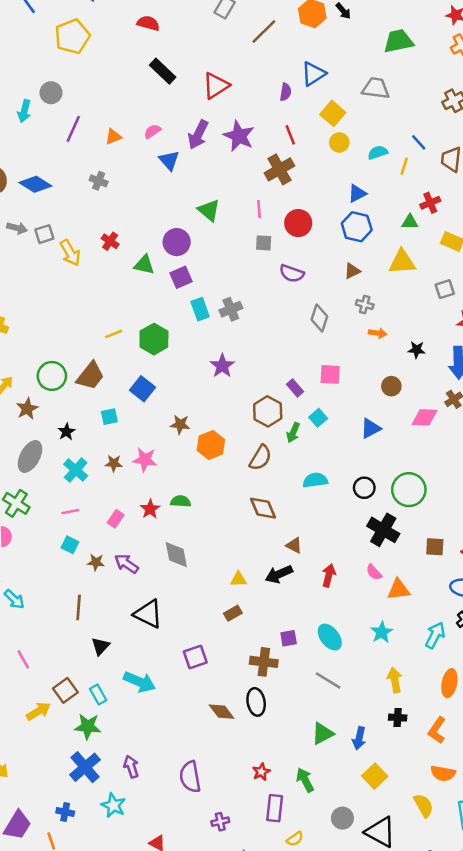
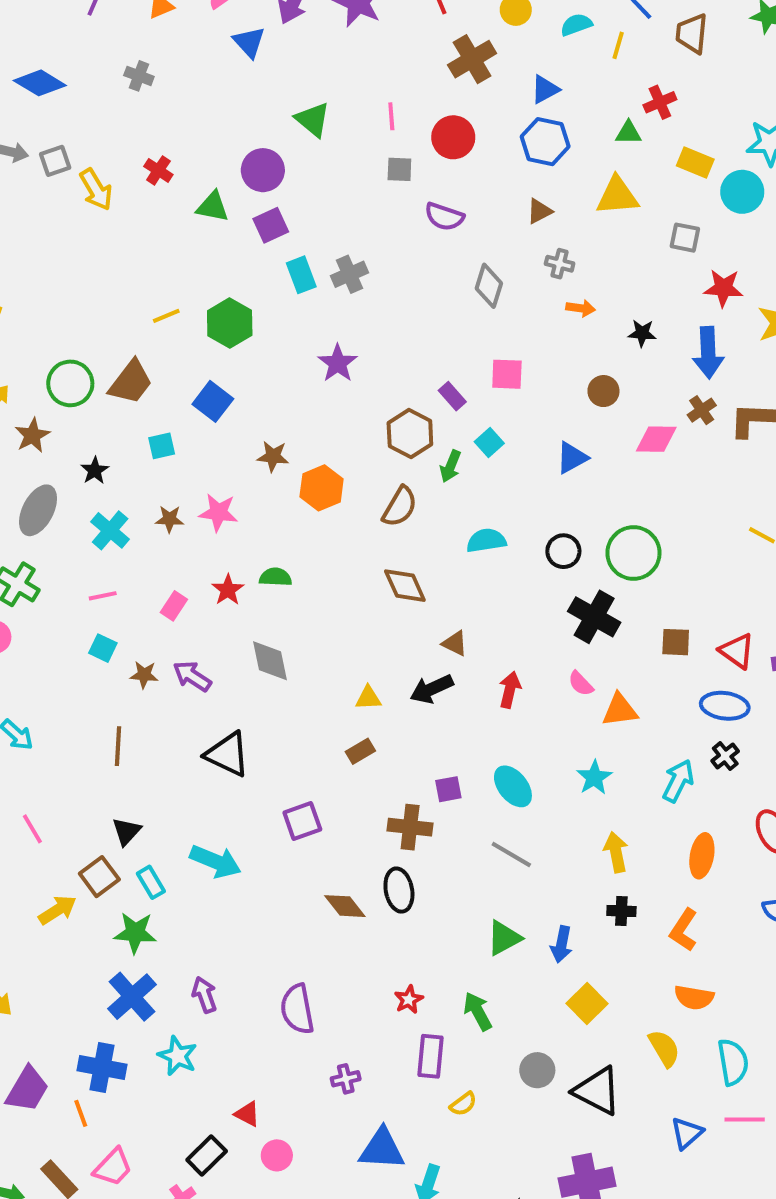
brown cross: (279, 169) -> (472, 59), moved
gray square: (445, 289) -> (685, 238), turned 30
black triangle: (101, 646) -> (126, 831), moved
blue cross: (65, 812) -> (102, 1068), size x1.6

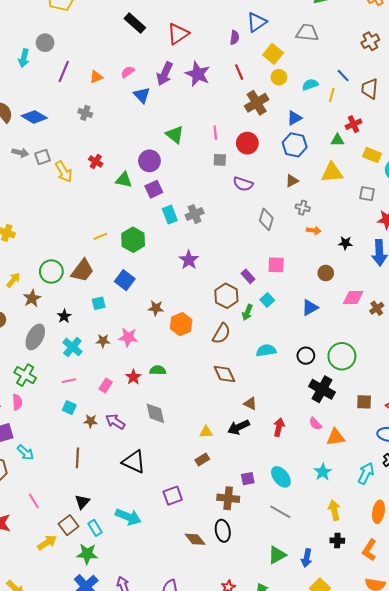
brown cross: (702, 410) -> (377, 308), moved

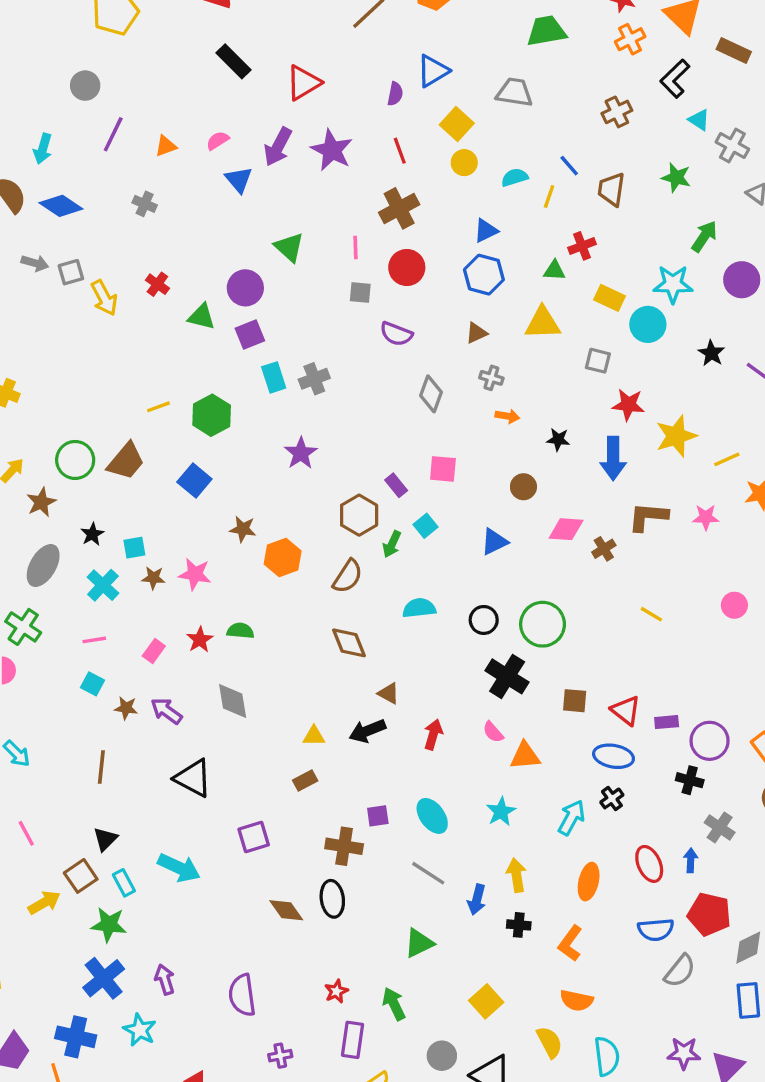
cyan arrow: (24, 58) -> (43, 149), moved
brown cross: (257, 103) -> (399, 208), moved
cyan square: (99, 303) -> (134, 548), moved
blue arrow: (307, 558) -> (477, 900), moved

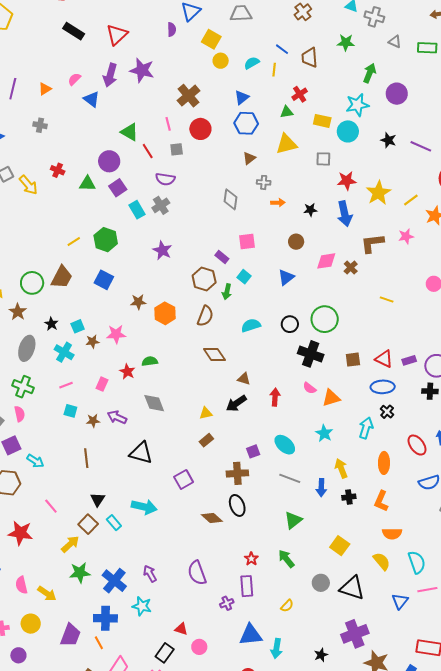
red line: (400, 151) -> (148, 151), moved
purple semicircle: (396, 334) -> (165, 179), moved
green star: (109, 925) -> (80, 573), moved
purple rectangle: (353, 1040) -> (247, 586), moved

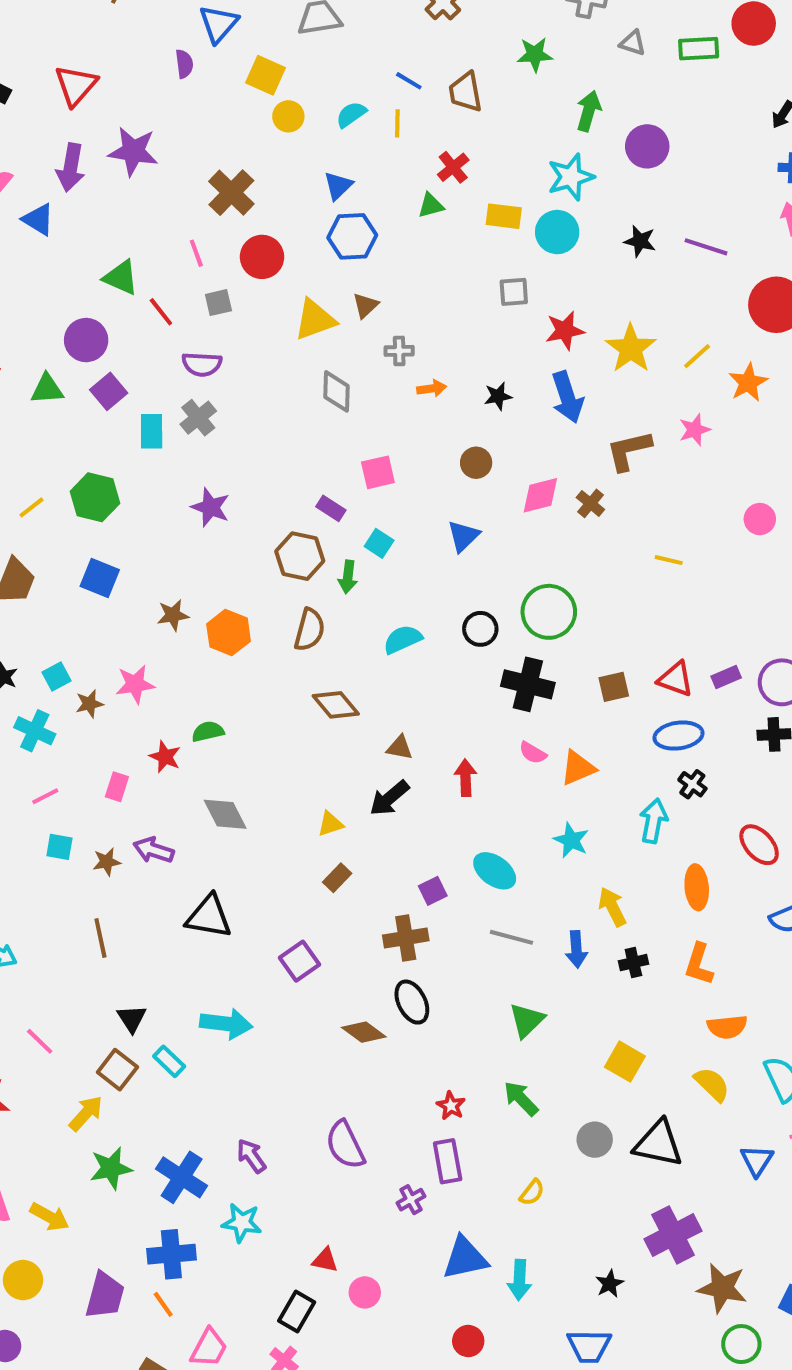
yellow triangle: (286, 144) -> (315, 320), moved
cyan rectangle: (137, 210) -> (152, 431), turned 36

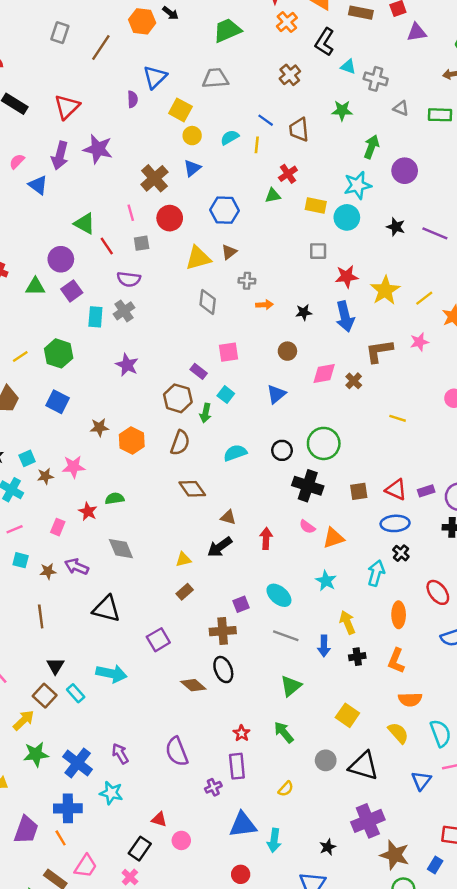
blue triangle: (338, 186) -> (192, 168), moved

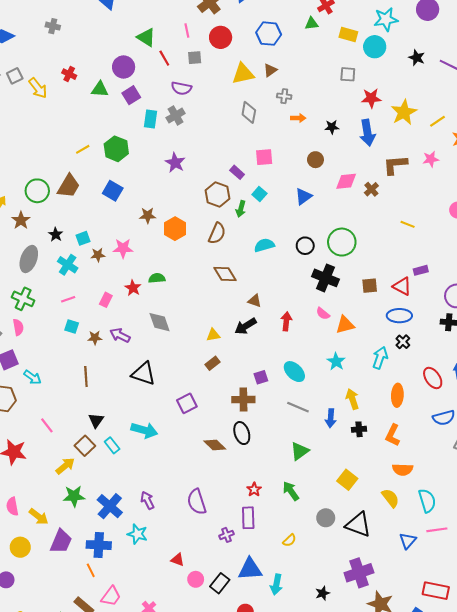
purple rectangle: (426, 491) -> (421, 270), moved
purple trapezoid: (26, 830) -> (61, 541), moved
black rectangle: (140, 849) -> (220, 583), moved

